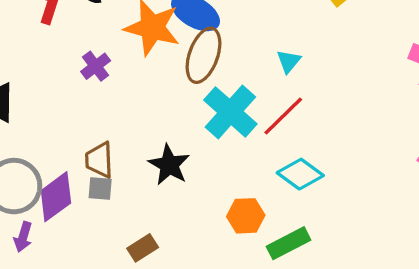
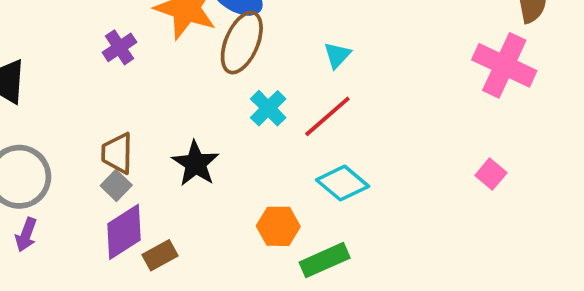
cyan cross: (230, 112) -> (268, 108), size x0.6
gray square: (100, 188) -> (116, 185), turned 36
purple diamond: (56, 197) -> (124, 232), moved

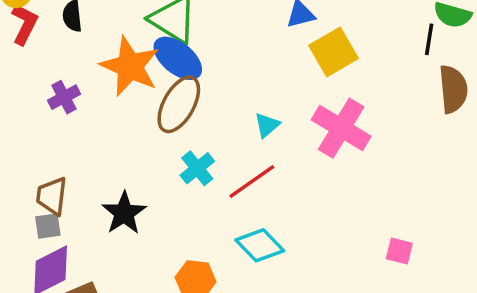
pink cross: (504, 65) -> (341, 128), moved
pink square: (491, 174) -> (399, 251), turned -32
gray square: (116, 185) -> (48, 226), turned 32

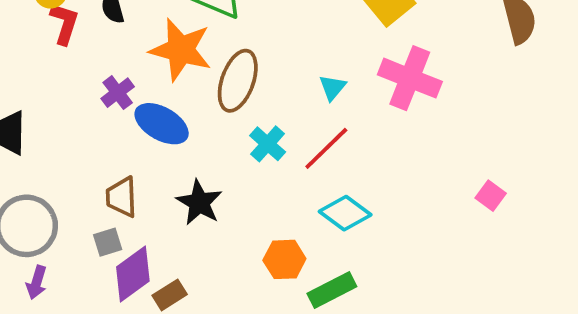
blue ellipse: (178, 58) -> (162, 124), moved
gray square: (48, 226) -> (108, 242), moved
pink square: (399, 251) -> (491, 196), turned 32

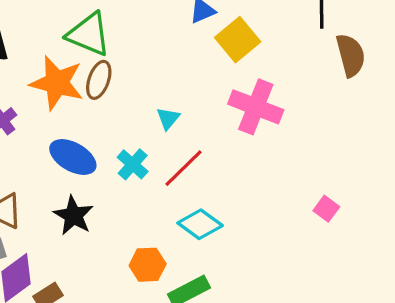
brown ellipse: (238, 81) -> (99, 80), moved, size x0.7
cyan triangle: (332, 88) -> (168, 118), moved
blue ellipse: (162, 124) -> (73, 157), moved

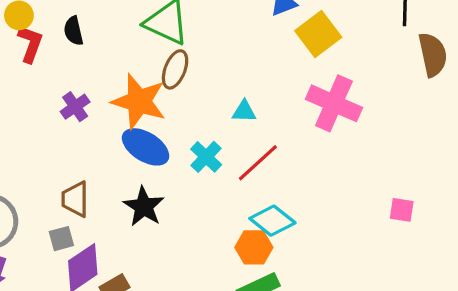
orange star: (57, 83) -> (139, 101), moved
cyan triangle: (168, 118) -> (244, 111), turned 50
pink square: (326, 209) -> (402, 210), turned -30
orange hexagon: (148, 265) -> (254, 247), moved

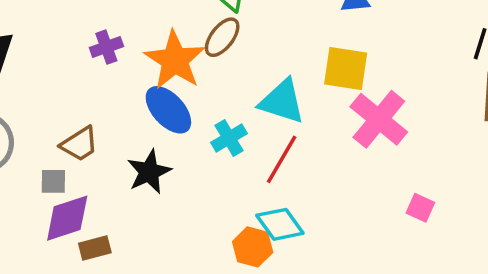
yellow square: (318, 34) -> (346, 69), moved, turned 30
cyan triangle: (244, 111) -> (282, 101), size x1.8
red line: (258, 163) -> (282, 159), turned -33
brown trapezoid: (75, 199) -> (79, 144), turned -138
pink square: (402, 210) -> (420, 208), moved

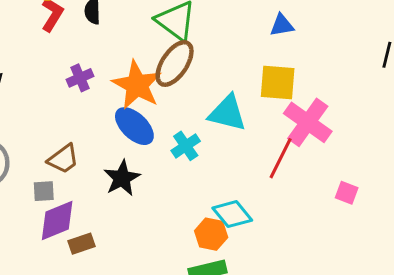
brown ellipse: (222, 37) -> (175, 63), size x1.4
red line: (282, 159) -> (281, 158), moved

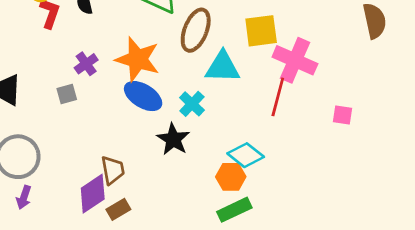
brown ellipse: (175, 63) -> (196, 30), moved
brown trapezoid: (63, 159) -> (113, 170), moved, turned -52
black star: (122, 178) -> (173, 139), moved
gray square: (44, 191) -> (67, 94), moved

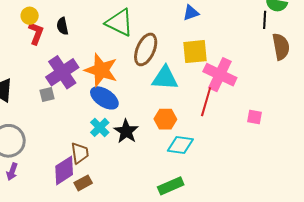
purple cross: (86, 64) -> (62, 72), size x1.8
cyan cross: (192, 104) -> (100, 127), moved
cyan diamond: (246, 155) -> (180, 145), turned -32
orange hexagon: (231, 177) -> (165, 119), moved

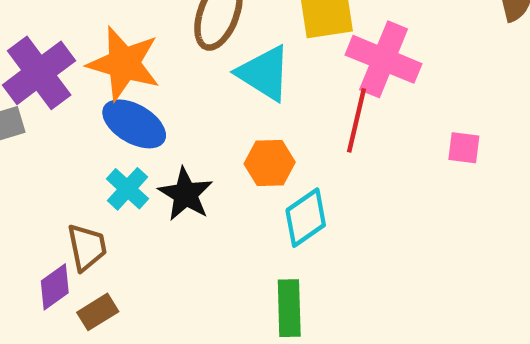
cyan triangle: (165, 78) -> (264, 73), turned 32
cyan diamond: (180, 145) -> (306, 218), turned -40
purple diamond: (64, 170) -> (55, 287), size x0.7
green rectangle: (171, 186) -> (289, 308), turned -65

